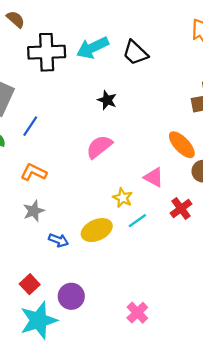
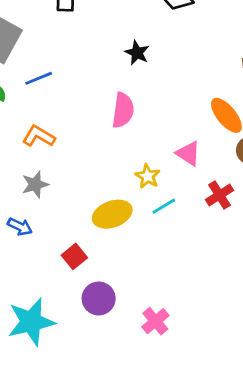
blue line: (30, 126) -> (39, 78), turned 30
pink semicircle: (99, 147) -> (123, 110), turned 132
blue arrow: (58, 240) -> (20, 227), moved
red square: (30, 284) -> (74, 256), moved
purple circle: (71, 296) -> (99, 298), moved

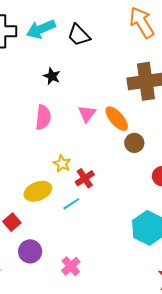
pink triangle: (188, 153) -> (87, 114), moved, turned 36
red cross: (220, 195) -> (85, 178), moved
cyan line: (164, 206) -> (71, 204), moved

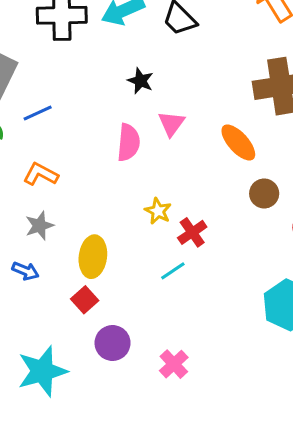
pink triangle: (87, 114) -> (171, 124), moved
brown circle: (134, 143) -> (264, 193), moved
yellow ellipse: (38, 191) -> (93, 257), moved, turned -60

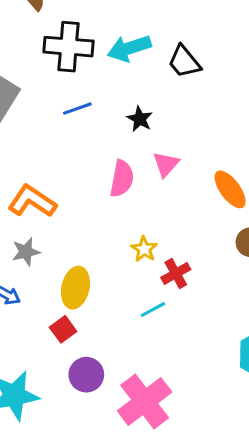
blue line: (38, 113) -> (77, 109), moved
orange L-shape: (41, 174) -> (32, 201), size x1.4
pink cross: (174, 364) -> (145, 401), size x1.8

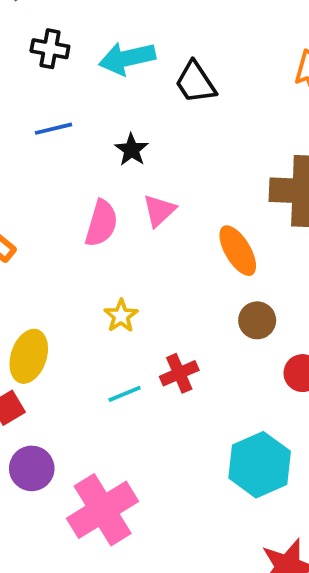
black cross: (68, 47) -> (50, 49), size x0.6
red cross: (176, 273) -> (179, 373), moved

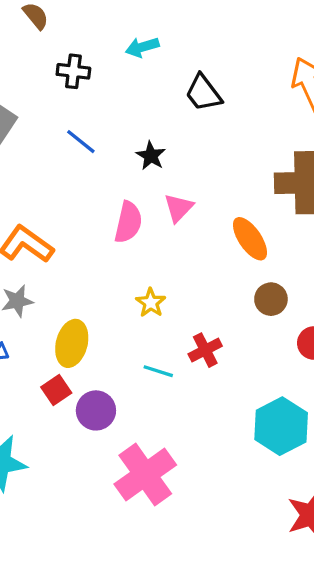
cyan arrow: (127, 58) -> (142, 47), moved, size x0.7
blue line: (53, 129) -> (81, 142), turned 56
cyan line: (125, 394) -> (158, 371), turned 44
purple circle: (32, 468) -> (96, 410), moved

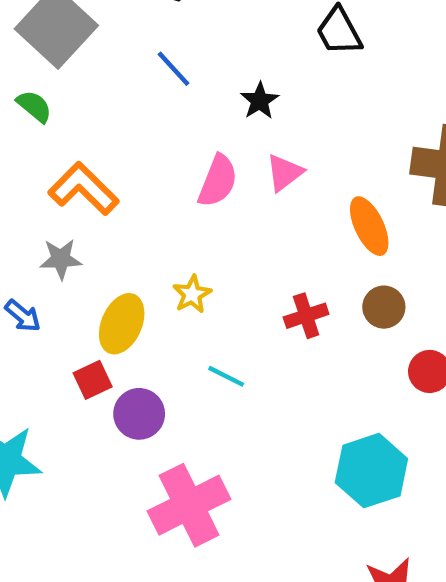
yellow star: (151, 303) -> (192, 294), moved
red cross: (205, 350) -> (306, 316), moved

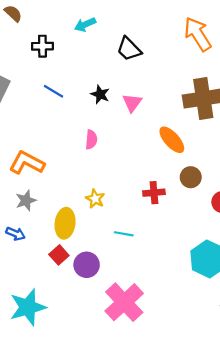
pink triangle: (285, 173) -> (132, 103), moved
pink semicircle: (218, 181) -> (91, 140), size x0.7
red cross: (306, 316) -> (154, 193), turned 30

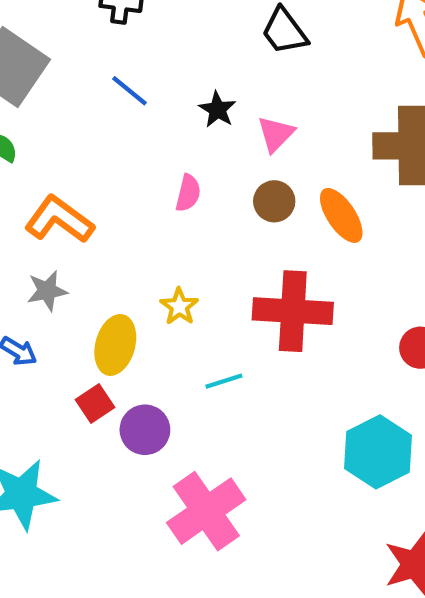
brown circle: (191, 177) -> (274, 201), moved
red cross: (154, 193) -> (293, 311), size x1.8
cyan line: (124, 234) -> (224, 381), turned -36

